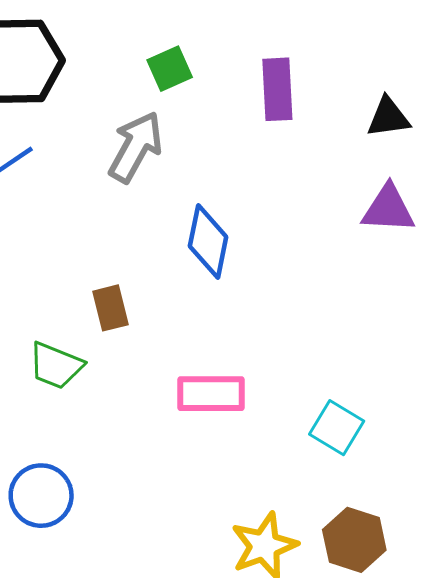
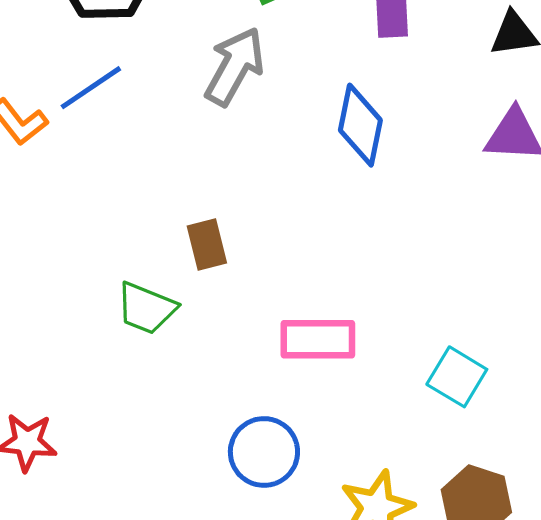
blue diamond: (208, 241) -> (360, 125), moved
blue circle: (41, 496) -> (264, 452), moved

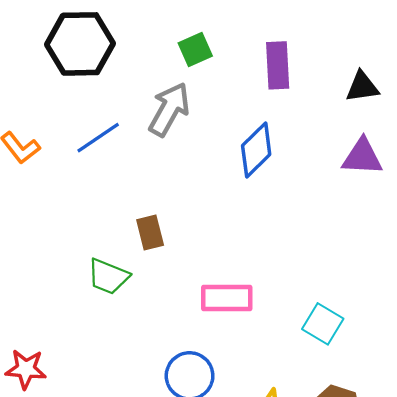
blue line: (91, 88) -> (98, 138), moved
blue diamond: (360, 125) -> (256, 150), turned 34

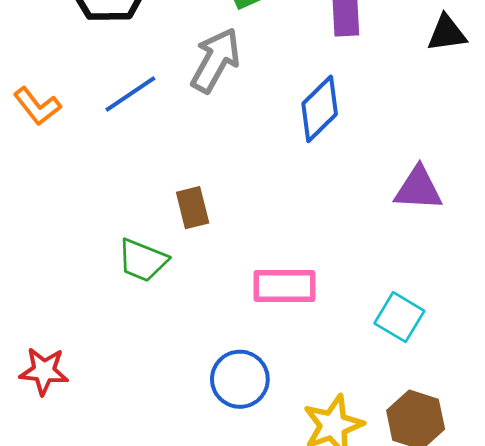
purple triangle: (362, 157) -> (418, 189), moved

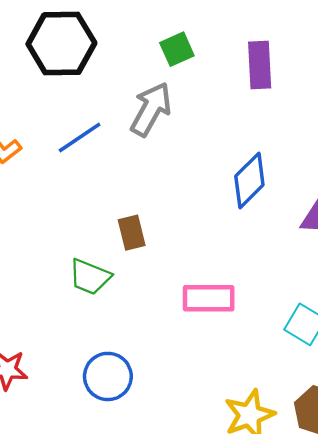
blue diamond: (320, 109) -> (249, 181), moved
blue circle: (240, 379) -> (108, 376), moved

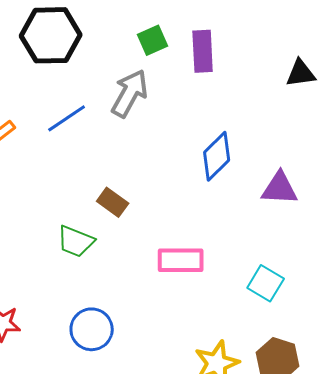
purple rectangle: (260, 65) -> (203, 51), moved
brown rectangle: (132, 233) -> (113, 202), turned -40

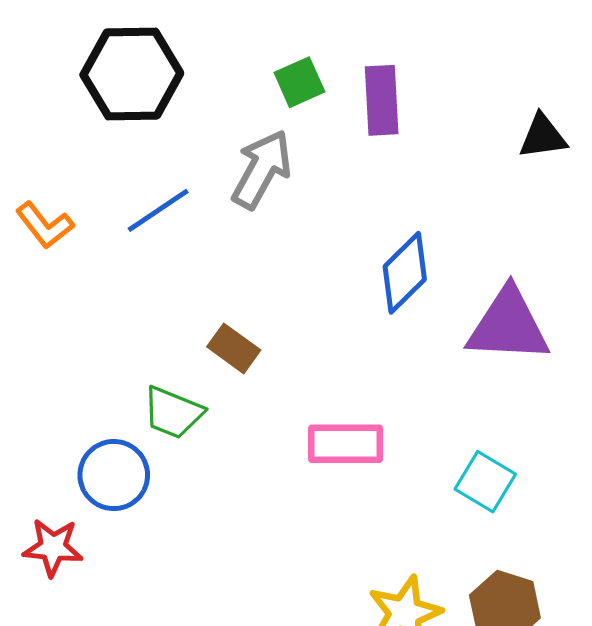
purple triangle: (280, 188) -> (508, 325), size x1.4
blue circle: (92, 329) -> (114, 475), moved

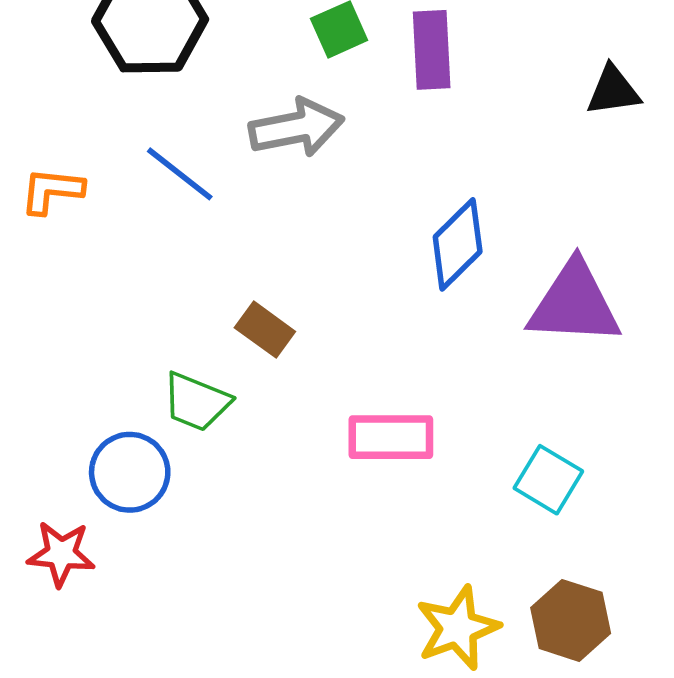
gray arrow: (262, 169) -> (296, 128), turned 50
blue line: (158, 210) -> (180, 174), turned 72
orange L-shape: (45, 225) -> (52, 191), turned 134

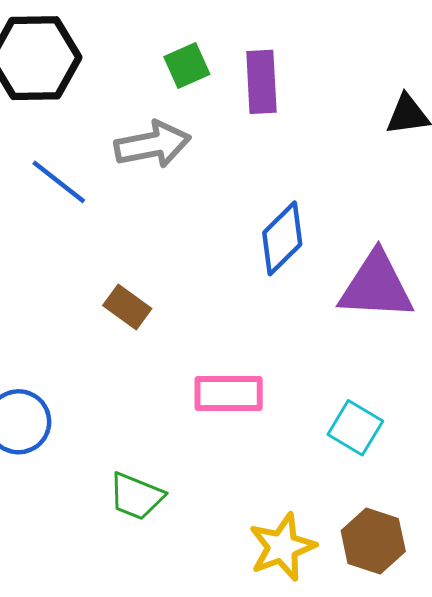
green trapezoid: (196, 402) -> (136, 496), moved

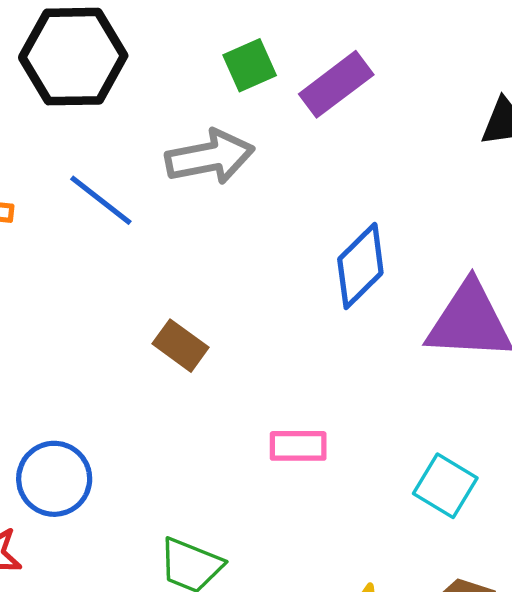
purple rectangle: (261, 82) -> (336, 84), turned 56
pink rectangle: (229, 393) -> (298, 446), size x0.7

